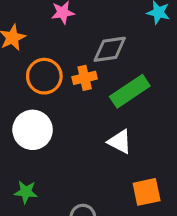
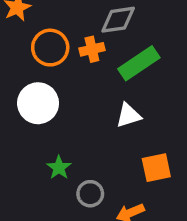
white triangle: (120, 142) -> (128, 115), turned -44
green star: (26, 192) -> (59, 168), moved, turned 30

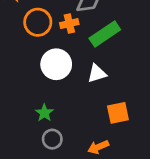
white circle: (38, 103) -> (56, 64), moved
gray circle: (90, 194) -> (52, 139), moved

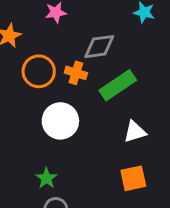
orange cross: (69, 24) -> (76, 73), turned 30
white triangle: (97, 73) -> (135, 132), moved

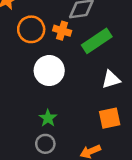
green star: (46, 178) -> (48, 118), moved

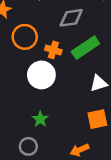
orange cross: (62, 31) -> (53, 50), moved
gray circle: (45, 144) -> (28, 146), moved

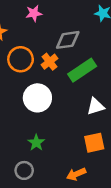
orange cross: (53, 50) -> (50, 62), moved, turned 35

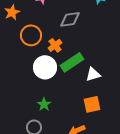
orange cross: (50, 62) -> (55, 45), moved
green rectangle: (82, 70) -> (72, 62), moved

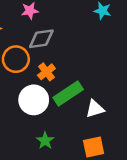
gray diamond: (70, 19) -> (41, 39), moved
green star: (44, 104) -> (45, 141), moved

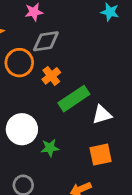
white circle: (34, 100) -> (22, 129), moved
green star: (45, 141) -> (50, 148), turned 30

